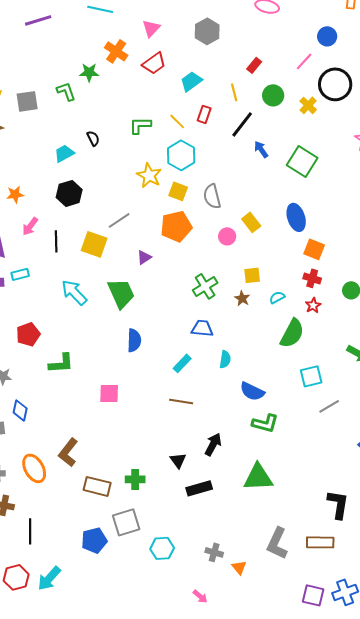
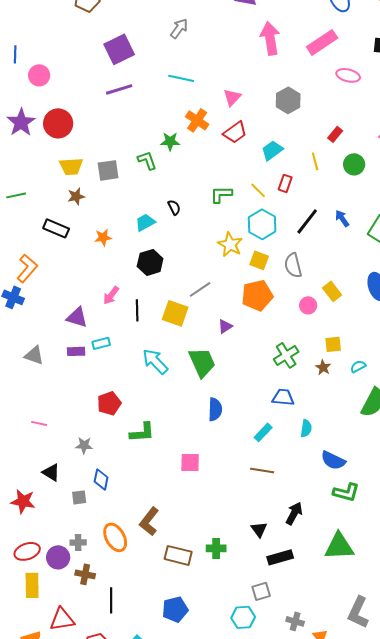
black line: (242, 124) -> (307, 221), moved
orange star: (15, 194) -> (103, 237), moved
gray square: (126, 522) -> (261, 591), moved, size x0.7

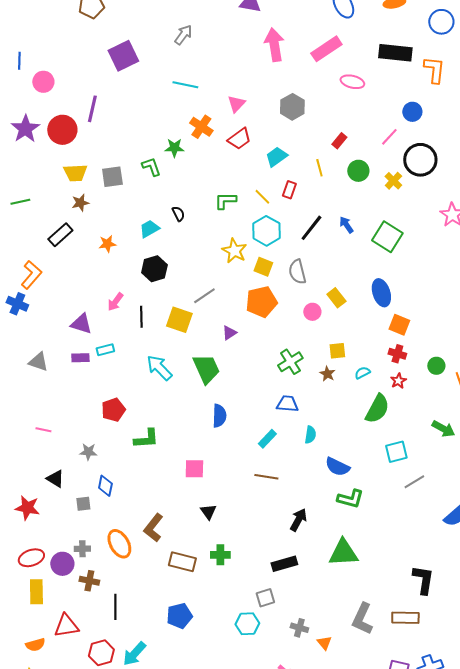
purple line: (119, 89) -> (92, 109), moved, turned -60
black rectangle: (56, 228) -> (60, 235), turned -65
black triangle: (259, 529) -> (208, 512), moved

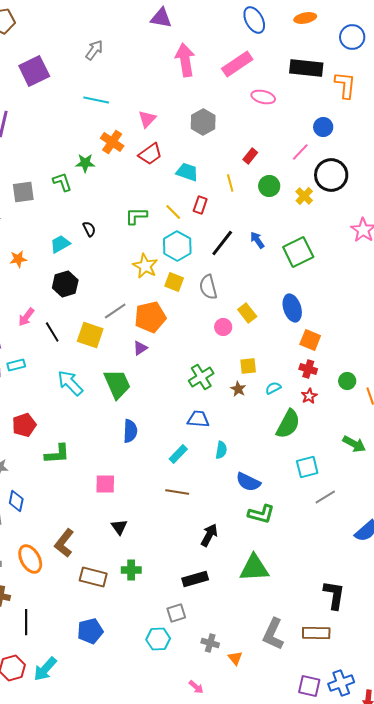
cyan trapezoid: (276, 157) -> (187, 172), turned 55
green square: (387, 237) -> (298, 252), turned 32
orange pentagon: (261, 302) -> (150, 317), moved
black line: (141, 317) -> (52, 332), turned -30

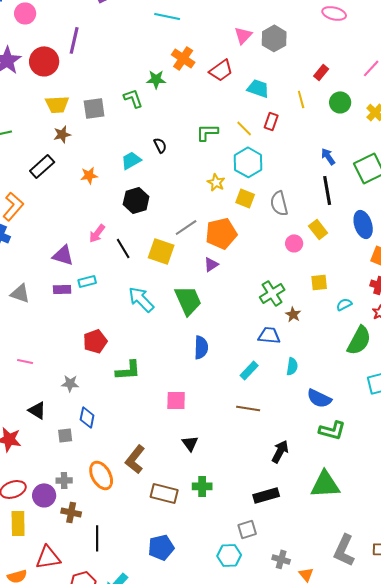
pink triangle: (147, 119) -> (243, 35), moved
black line: (222, 243) -> (327, 190), moved, turned -48
yellow star: (145, 266) -> (216, 182), size x0.7
brown star: (238, 389) -> (293, 314), moved

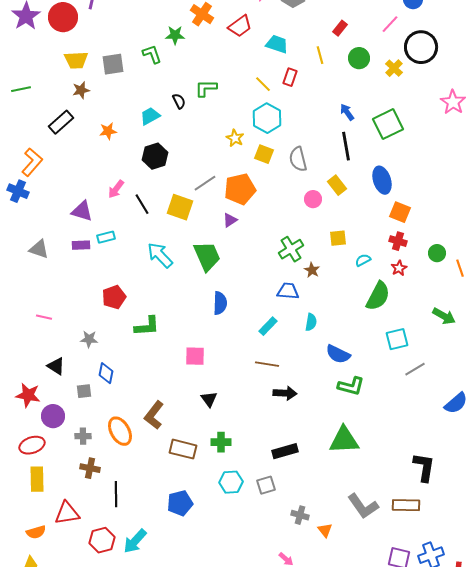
green L-shape: (207, 132) -> (206, 88), moved
black arrow: (280, 451) -> (285, 393), moved, turned 65
purple circle: (44, 495) -> (53, 416), moved
gray L-shape: (344, 550) -> (363, 506), turned -60
cyan hexagon: (229, 555) -> (231, 482), moved

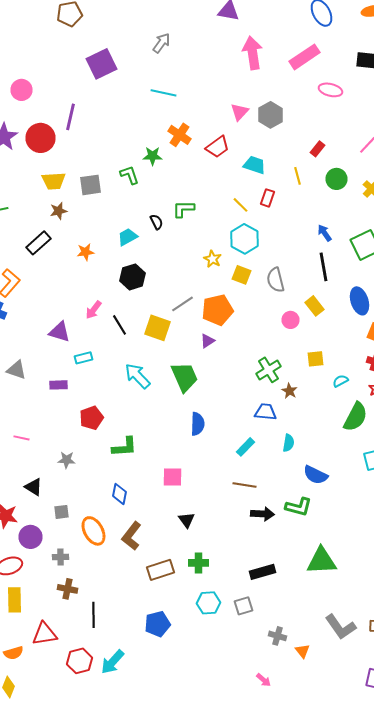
purple rectangle: (81, 245) -> (58, 385), moved
blue diamond: (106, 373) -> (120, 494), moved
green L-shape: (351, 386) -> (298, 507), moved
orange ellipse: (120, 431) -> (94, 531), moved
brown rectangle: (183, 449) -> (160, 570), turned -32

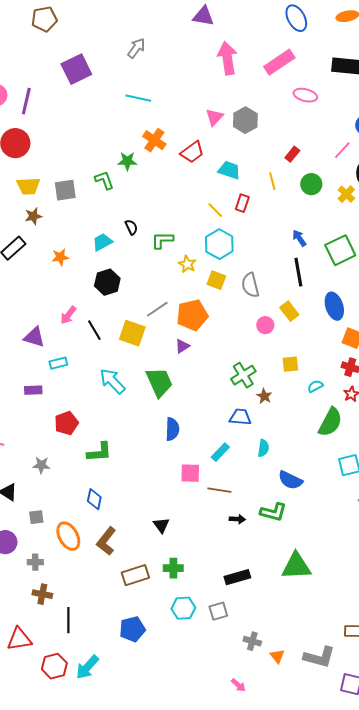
purple line: (70, 117) -> (26, 101), moved
green L-shape: (184, 209) -> (162, 240), moved
pink square: (172, 477) -> (190, 473), moved
black arrow: (262, 514) -> (237, 519), size x0.7
gray L-shape: (340, 627) -> (319, 657), moved, turned -40

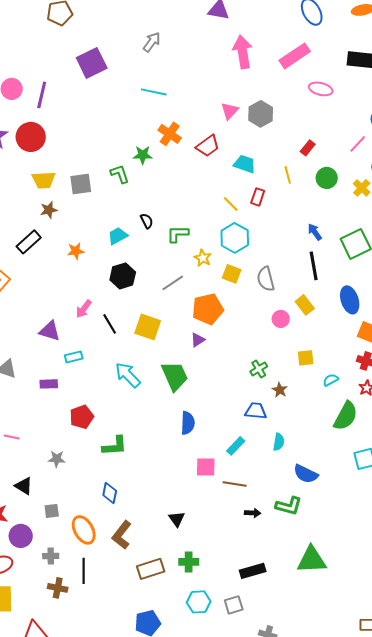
gray line: (157, 309) -> (173, 283), moved
green cross: (243, 375) -> (259, 369), size x0.7
black line: (68, 620) -> (84, 571), moved

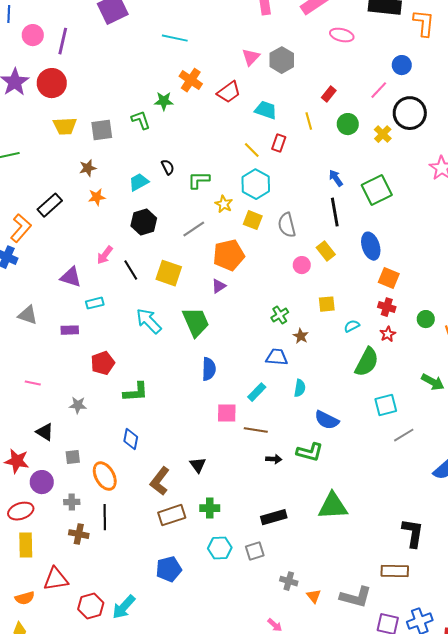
brown star: (49, 210) -> (88, 168), moved
black rectangle: (29, 242) -> (50, 205), moved
brown L-shape: (122, 535) -> (160, 481), moved

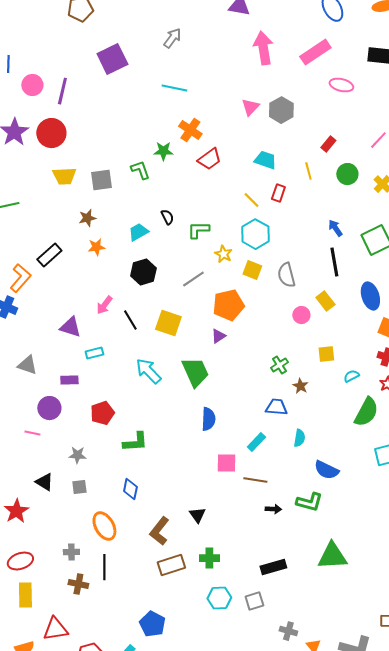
red trapezoid: (229, 92) -> (209, 159), moved
gray square: (73, 457) -> (79, 487), moved
red star: (17, 461) -> (16, 511), turned 30
purple circle: (42, 482) -> (49, 408), moved
blue pentagon: (169, 569) -> (152, 624), moved, turned -30

